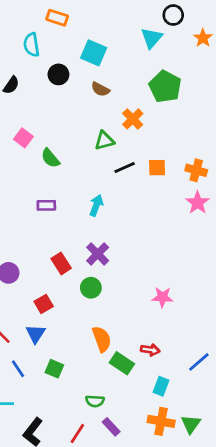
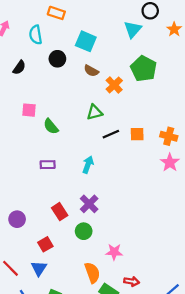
orange cross: (133, 119) -> (114, 85), moved
pink square: (23, 138) -> (29, 110), turned -32
pink star: (162, 297) -> (114, 252), moved

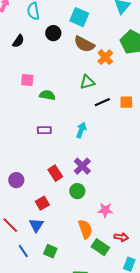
brown semicircle: (91, 71) -> (84, 44), size x1.5
green semicircle: (51, 126) -> (47, 95), turned 140

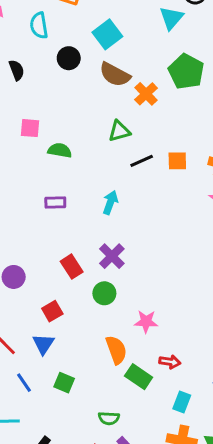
cyan square: (79, 17) -> (107, 34), turned 30
black semicircle: (18, 41) -> (17, 70), turned -56

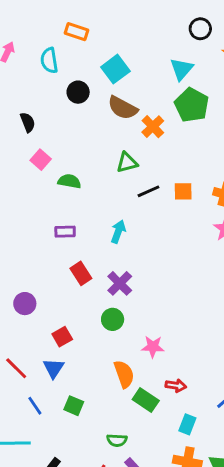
cyan triangle: (171, 18) -> (182, 69), moved
black semicircle: (17, 70) -> (28, 122), moved
pink square: (30, 128) -> (41, 160), turned 36
red rectangle: (72, 267) -> (81, 273), moved

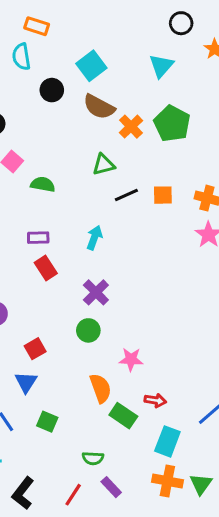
orange rectangle: (77, 32) -> (37, 26), moved
green pentagon: (192, 105) -> (172, 124), moved
red rectangle: (81, 273) -> (46, 268), moved
cyan rectangle: (187, 424) -> (167, 441), size x1.4

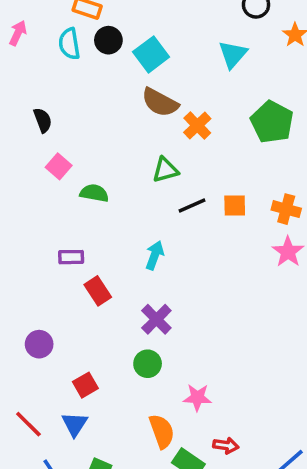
black circle: (52, 90) -> (108, 40), moved
green pentagon: (172, 124) -> (272, 122), moved
purple rectangle: (38, 238) -> (71, 257), moved

